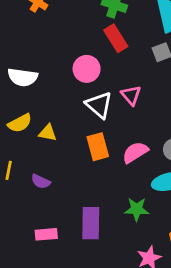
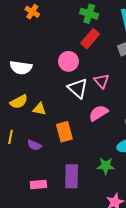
red rectangle: (116, 38) -> (90, 39), turned 72
orange rectangle: (98, 147) -> (64, 132), moved
pink semicircle: (135, 152) -> (98, 113), moved

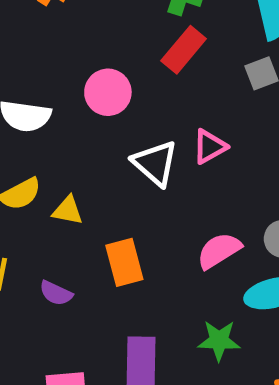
pink circle: (68, 61) -> (108, 92), moved
pink triangle: (102, 81) -> (210, 147), turned 42
pink semicircle: (98, 113) -> (219, 251), moved

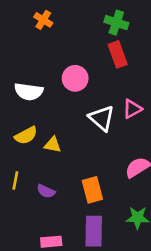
red rectangle: (184, 50) -> (118, 54), turned -60
orange rectangle: (124, 262) -> (92, 190), moved

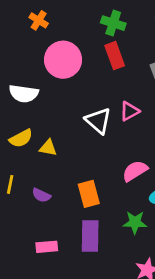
pink circle: (75, 78) -> (63, 60), moved, size x1.4

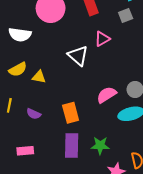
pink triangle: (129, 111) -> (102, 39), moved
green star: (135, 222) -> (100, 145), moved
pink rectangle: (47, 247) -> (25, 151), moved

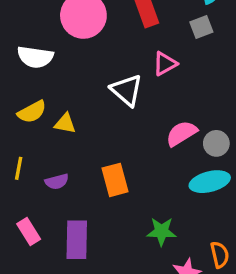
pink semicircle: (107, 95) -> (181, 133), moved
purple semicircle: (34, 114) -> (57, 182), turned -40
purple rectangle: (72, 145) -> (77, 240), moved
pink rectangle: (25, 151) -> (29, 231), moved, turned 63

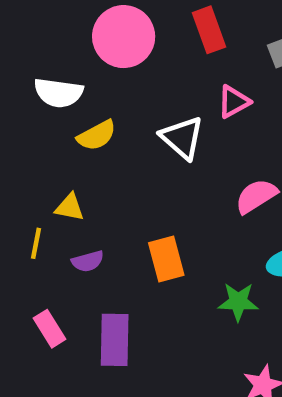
yellow semicircle: (32, 112) -> (97, 135), moved
yellow triangle: (65, 123) -> (70, 207), moved
green star: (162, 231) -> (238, 302), moved

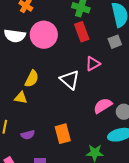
white semicircle: (58, 93) -> (15, 36), moved
yellow semicircle: (97, 135) -> (32, 79), turned -36
yellow triangle: (70, 207) -> (21, 98), moved

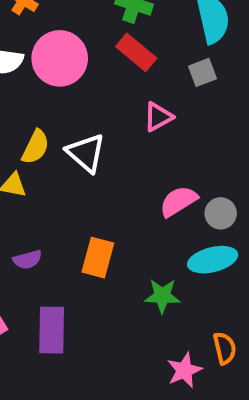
red rectangle: (82, 32) -> (136, 52), turned -30
white triangle: (70, 80) -> (86, 153), moved
orange rectangle: (63, 134) -> (98, 258), turned 30

